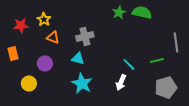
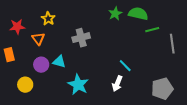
yellow star: (44, 19) -> (48, 19), moved
orange triangle: (53, 37) -> (38, 39), moved, turned 32
cyan triangle: (78, 58) -> (59, 62), moved
green line: (157, 60) -> (152, 30), moved

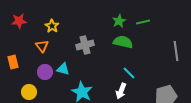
green semicircle: (138, 14) -> (123, 42), moved
red star: (17, 27) -> (19, 21), moved
green line: (152, 30) -> (143, 22), moved

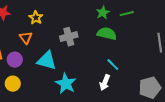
cyan triangle: (63, 69) -> (47, 61), size x1.5
purple circle: (45, 72) -> (15, 60), moved

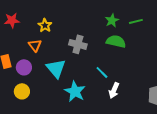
gray cross: (69, 37) -> (78, 44), turned 30
cyan triangle: (47, 61) -> (56, 68), turned 35
cyan line: (113, 65) -> (102, 72), moved

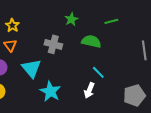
green star: (112, 20) -> (71, 19), moved
yellow star: (45, 25) -> (12, 25), moved
cyan line: (102, 72) -> (98, 72), moved

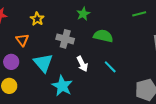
green line: (111, 21) -> (139, 14), moved
yellow star: (12, 25) -> (37, 19), moved
white arrow: (89, 90) -> (82, 64), moved, turned -49

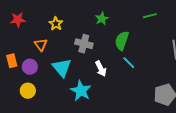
green line: (139, 14) -> (150, 16), moved
green semicircle: (103, 36) -> (122, 41), turned -84
cyan line: (110, 67) -> (129, 63), moved

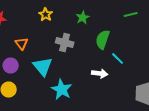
yellow star: (56, 24) -> (46, 14), moved
cyan line: (129, 63) -> (118, 58), moved
white arrow: (101, 69) -> (100, 74), moved, turned -56

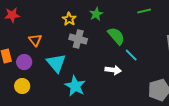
yellow star: (46, 14) -> (69, 19), moved
green semicircle: (103, 40) -> (116, 36), turned 120

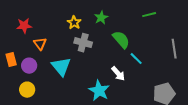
red star: (12, 15) -> (24, 26), moved
white arrow: (113, 70) -> (118, 74), turned 42
cyan star: (75, 86) -> (99, 91), moved

